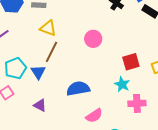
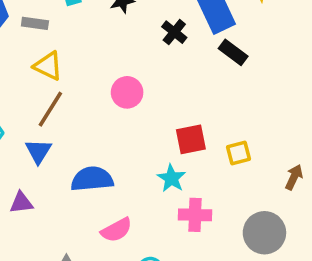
blue triangle: (38, 72) -> (38, 151), moved
purple triangle: (40, 105) -> (21, 203), turned -40

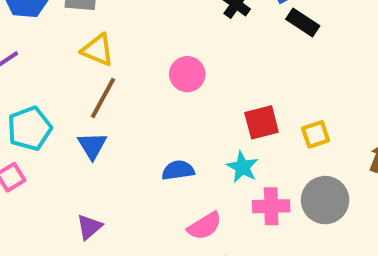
blue semicircle: (92, 179) -> (178, 170), moved, size x0.7
purple triangle: (21, 203) -> (89, 227), moved, turned -30
pink semicircle: (116, 230) -> (205, 226), moved
gray circle: (264, 233) -> (325, 200), moved

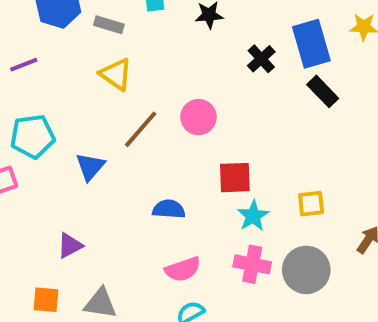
brown line: (103, 98) -> (141, 129), moved
red square: (262, 122) -> (235, 178), moved
cyan star: (242, 167) -> (253, 216), moved

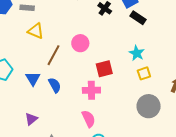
blue semicircle: (169, 209) -> (55, 85), moved, turned 70
cyan star: (253, 216) -> (137, 53), moved
pink cross: (252, 264) -> (91, 90), moved
pink semicircle: (183, 269) -> (89, 119), turned -84

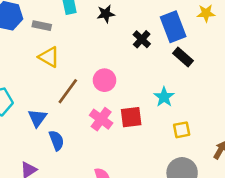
cyan star: (137, 53) -> (164, 97), moved
blue semicircle: (55, 85) -> (56, 140), moved
pink cross: (91, 90) -> (101, 119), moved, turned 30

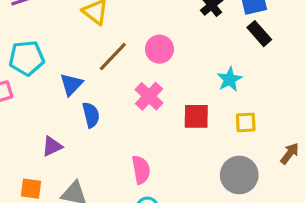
red square: (131, 117) -> (196, 116), moved

